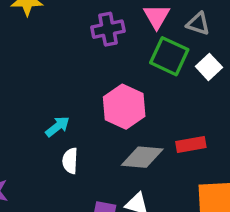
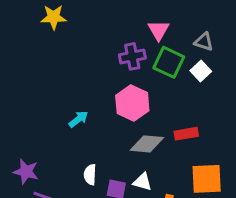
gray triangle: (198, 24) -> (204, 42), moved
purple cross: (108, 29) -> (132, 56), moved
white semicircle: (70, 161) -> (90, 175), moved

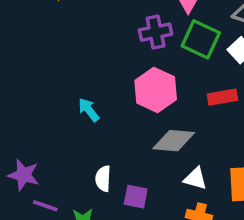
cyan arrow: (78, 119) -> (89, 110), turned -90
red rectangle: (186, 134) -> (222, 97), moved
white triangle: (143, 182) -> (195, 179), moved

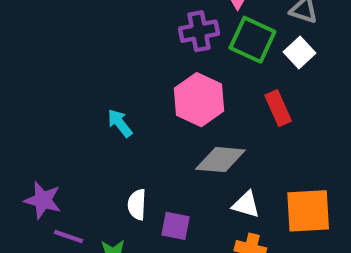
red rectangle: (222, 97) -> (278, 108), turned 76

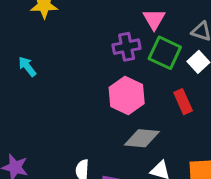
cyan arrow: (120, 123) -> (27, 67), moved

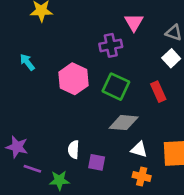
green square: (165, 53) -> (116, 87), moved
pink hexagon: (127, 96) -> (73, 79), moved

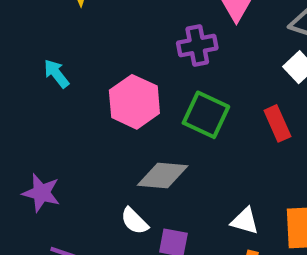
gray diamond: (124, 123) -> (163, 175), moved
purple star: (17, 147) -> (41, 193), moved
white semicircle: (73, 150) -> (134, 221), turned -48

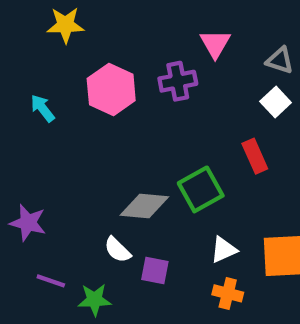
pink hexagon: (134, 102) -> (111, 89), moved
green square: (206, 115) -> (201, 189), moved, turned 36
white triangle: (245, 221) -> (224, 250), turned -40

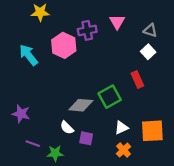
purple cross: (178, 81) -> (87, 30), moved
cyan arrow: (43, 108) -> (28, 55), size x1.5
orange cross: (228, 293) -> (124, 150), turned 32

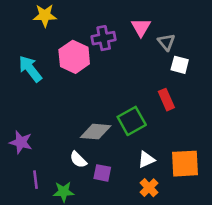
gray triangle: (150, 30) -> (166, 42), moved, turned 32
white square: (148, 52) -> (180, 65), turned -32
purple line: (33, 144) -> (36, 180), turned 64

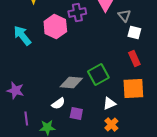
red rectangle: (166, 100) -> (134, 58), moved
white semicircle: (78, 160) -> (58, 104), turned -80
orange square: (185, 164) -> (133, 88), moved

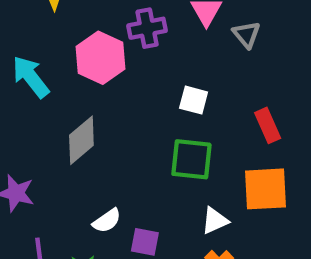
white square: (134, 32) -> (194, 100), moved
green square: (98, 74) -> (191, 159), turned 35
gray diamond: (71, 82) -> (81, 140), moved, turned -45

